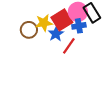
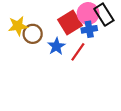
yellow star: (44, 23) -> (18, 26), moved
blue star: (56, 34) -> (56, 46), moved

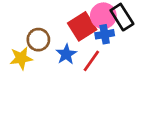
yellow star: (18, 26) -> (21, 58), moved

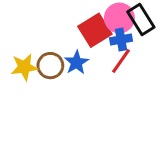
brown circle: (38, 40) -> (50, 66), moved
red line: (91, 61) -> (121, 61), moved

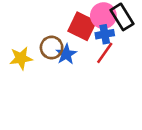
red square: (95, 30) -> (82, 26), turned -32
brown circle: (50, 66) -> (52, 48), moved

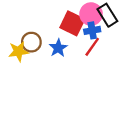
brown circle: (52, 48) -> (31, 42), moved

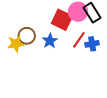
blue cross: (92, 30) -> (92, 44), moved

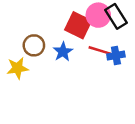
red line: (79, 40) -> (100, 50), turned 72
yellow star: (16, 44) -> (17, 68), moved

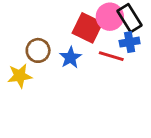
blue cross: (116, 56) -> (130, 42), moved

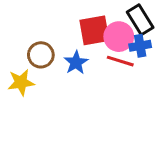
pink circle: (110, 17) -> (119, 37), moved
red square: (87, 28) -> (94, 30), turned -36

